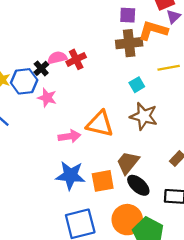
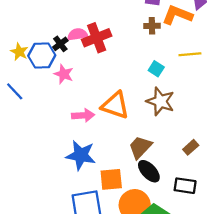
brown cross: (129, 43) -> (152, 26), size x0.6
red cross: (76, 59) -> (97, 38), size x1.4
cyan square: (137, 85) -> (156, 69), turned -32
orange square: (103, 181) -> (111, 179), moved

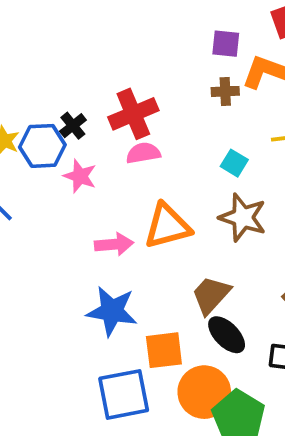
pink semicircle: (78, 34) -> (143, 153), moved
orange triangle: (115, 105) -> (167, 226), turned -32

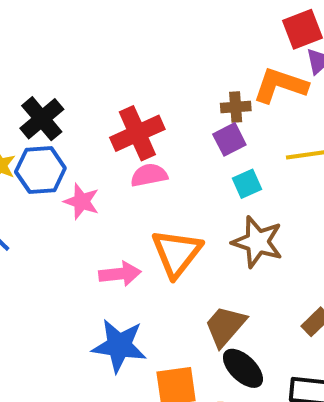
purple square: (226, 44) -> (229, 139), moved, turned -32
black cross: (73, 126) -> (42, 119), moved, size x1.5
cyan square: (234, 163) -> (247, 184), turned 36
orange triangle: (167, 226) -> (177, 253), turned -36

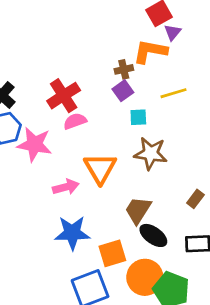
cyan square: (247, 184) -> (138, 117), turned 30
pink star: (82, 201) -> (34, 144), size x1.5

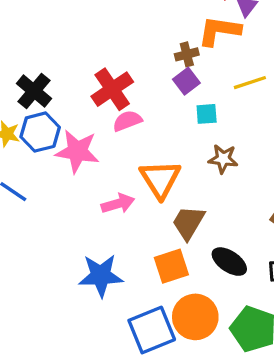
brown star: (151, 153) -> (223, 159), size x0.7
brown trapezoid: (138, 210) -> (188, 223), moved
blue star: (72, 233) -> (101, 276), moved
orange square: (112, 253) -> (171, 266), moved
orange circle: (145, 277) -> (195, 317), moved

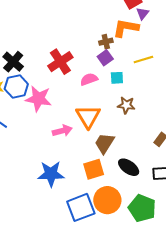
pink semicircle: (127, 121) -> (89, 79), moved

